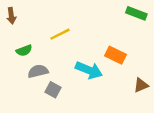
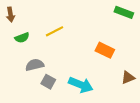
green semicircle: (24, 50) -> (22, 38), moved
cyan arrow: (89, 70) -> (81, 85), moved

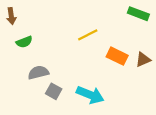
yellow line: (55, 31) -> (88, 35), moved
brown triangle: (128, 77) -> (143, 60), moved

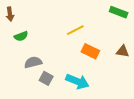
orange rectangle: (117, 56) -> (90, 51), moved
brown triangle: (143, 60) -> (123, 51), turned 32

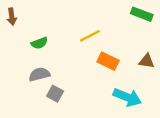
green semicircle: (21, 36) -> (39, 43), moved
cyan arrow: (77, 81) -> (127, 97), moved

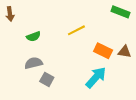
orange rectangle: (108, 61) -> (103, 51), moved
cyan arrow: (127, 97) -> (96, 77), moved, turned -70

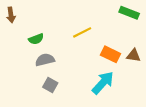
gray semicircle: (33, 63) -> (45, 60), moved

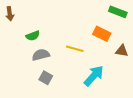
yellow line: (82, 32) -> (75, 49), moved, turned 42
orange rectangle: (111, 54) -> (102, 34), moved

